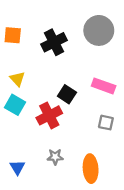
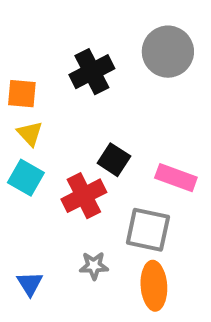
orange square: (13, 35) -> (22, 94), moved
pink rectangle: (104, 86) -> (176, 178), moved
gray square: (106, 123) -> (148, 230), moved, size x1.6

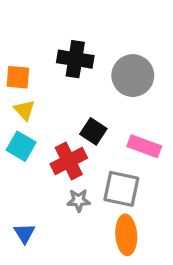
gray circle: (168, 52) -> (133, 76), moved
black cross: (92, 72) -> (75, 59), turned 36
gray star: (94, 266) -> (79, 200), moved

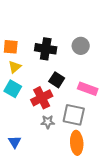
black cross: (75, 59) -> (46, 49), moved
gray circle: (133, 76) -> (81, 46), size x0.7
yellow triangle: (24, 110) -> (15, 67), turned 32

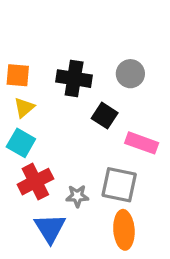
black square: (57, 80) -> (105, 116), moved
red cross: (42, 98) -> (35, 182), moved
blue triangle: (15, 142) -> (50, 228), moved, size x1.5

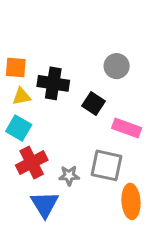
black cross: (74, 79) -> (53, 83), moved
yellow triangle: (24, 107) -> (22, 96), turned 30
orange ellipse: (124, 230) -> (131, 201), moved

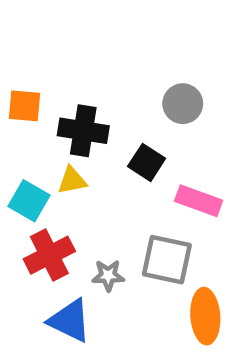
yellow triangle: (22, 96) -> (72, 180), moved
blue triangle: (45, 204) -> (70, 321), turned -32

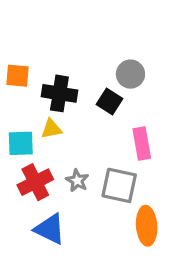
black square: (147, 162) -> (110, 101), moved
cyan square: (29, 201) -> (21, 143), turned -32
pink rectangle: (199, 201) -> (142, 143), turned 60
gray star: (108, 275) -> (77, 181), moved, turned 30

